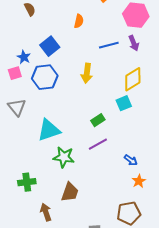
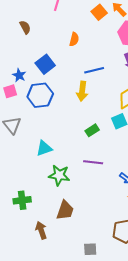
blue line: (109, 45) -> (94, 70), moved
green rectangle: (98, 120) -> (92, 130), moved
cyan triangle: (49, 130) -> (44, 148), size x0.7
purple line: (98, 144) -> (93, 162), turned 36

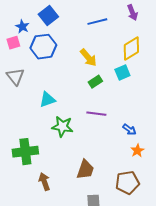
yellow arrow: (82, 91) -> (88, 58), moved, turned -48
green cross: (22, 200) -> (25, 152), size x1.4
brown trapezoid: (65, 210) -> (85, 170), moved

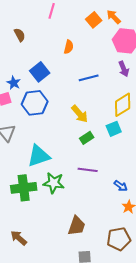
cyan triangle: (47, 100) -> (39, 156), size x1.4
green cross: (25, 152) -> (24, 188), moved
brown arrow: (44, 182) -> (19, 238), moved, turned -30

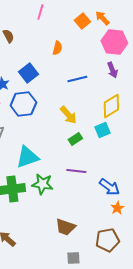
blue arrow: (121, 186) -> (109, 187), size x1.5
brown trapezoid: (77, 226) -> (65, 227), turned 90

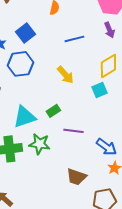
green rectangle: (75, 139) -> (53, 111), moved
brown trapezoid: (65, 227) -> (76, 177), moved

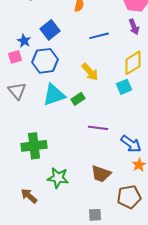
green rectangle: (53, 111) -> (78, 99), moved
cyan triangle: (24, 117) -> (54, 95), moved
green star: (39, 144) -> (58, 178), moved

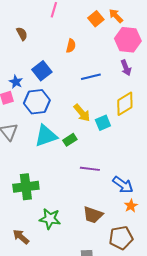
cyan square: (124, 87) -> (103, 123), moved

